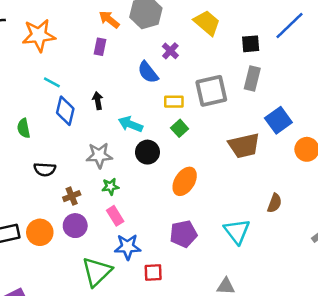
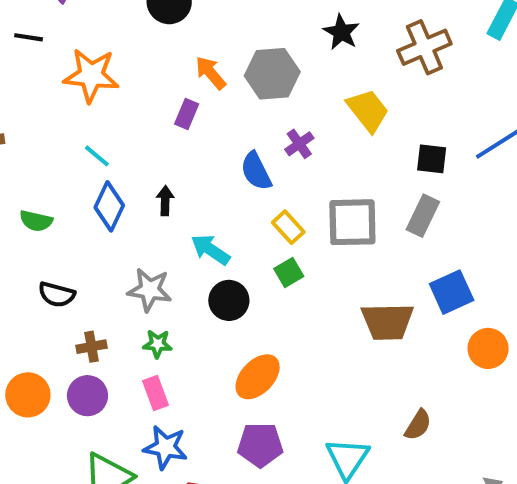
yellow rectangle: (174, 102) -> (288, 227), turned 36
green semicircle: (24, 128) -> (36, 221), turned -78
orange ellipse: (185, 181) -> (258, 377), moved

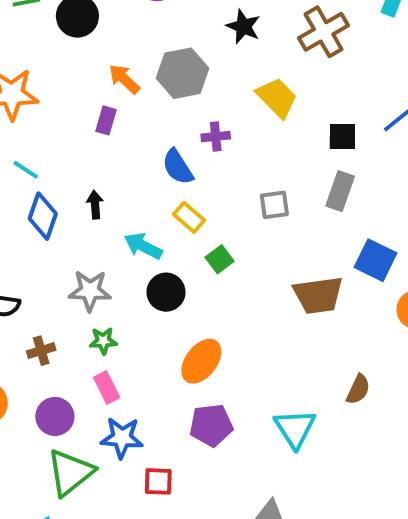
purple cross: (299, 144) -> (216, 137), turned 36
gray square: (352, 222) -> (274, 205), size x0.6
yellow rectangle: (288, 227) -> (189, 217), moved
blue square: (452, 292) -> (376, 260), turned -33
purple circle: (87, 396) -> (55, 416), moved

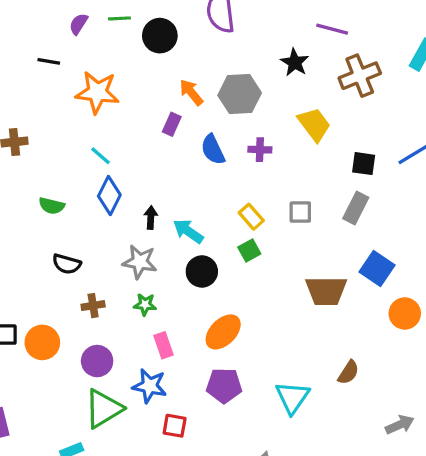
blue semicircle: (178, 167) -> (213, 150), moved
black arrow: (95, 205) -> (151, 218), moved
yellow rectangle: (189, 217) -> (251, 217), moved
pink rectangle: (107, 388) -> (163, 345), moved

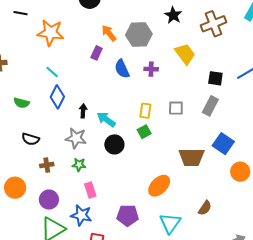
yellow rectangle: (251, 217) -> (145, 111), turned 49
orange ellipse: (223, 332) -> (159, 186), moved

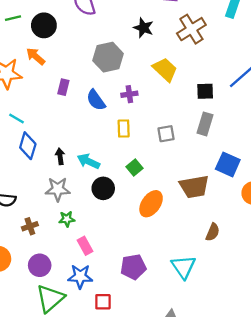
orange arrow: (109, 33) -> (36, 56), moved
yellow rectangle: (145, 111) -> (124, 129), moved
orange ellipse: (159, 186) -> (151, 204), moved
brown semicircle: (205, 208) -> (213, 232), moved

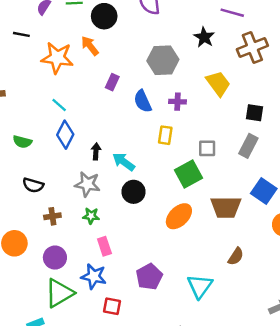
green square: (134, 167) -> (189, 174), moved, size x1.6
purple pentagon: (133, 267) -> (149, 277), turned -30

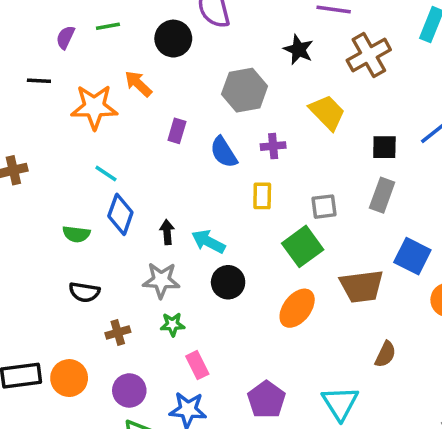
black circle: (104, 16) -> (173, 39), moved
green semicircle: (22, 142) -> (76, 234), moved

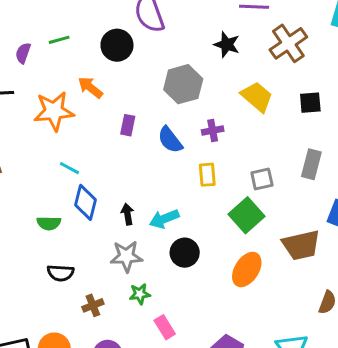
black square: (384, 147) -> (310, 103), moved
cyan arrow: (208, 242) -> (164, 219), turned -44

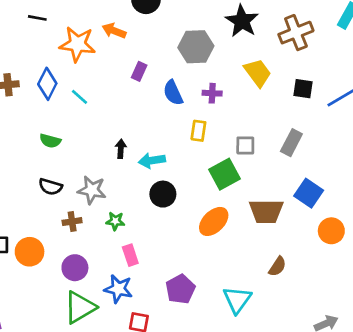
black star: (227, 45) -> (242, 21), size x1.4
orange arrow: (90, 87) -> (114, 31), turned -30
blue diamond: (85, 202) -> (47, 84), moved
gray star: (126, 256) -> (92, 190), moved

